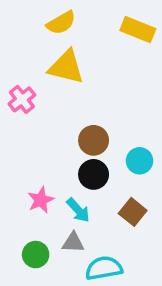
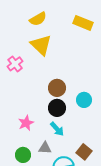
yellow triangle: (66, 67) -> (41, 45), turned 30
cyan arrow: (78, 210) -> (57, 129), moved
brown square: (133, 212) -> (84, 152), moved

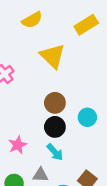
yellow rectangle: (83, 23) -> (86, 25), turned -54
yellow triangle: (41, 45) -> (53, 56), moved

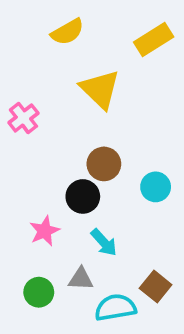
black circle: (55, 127) -> (83, 196), moved

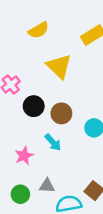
black circle: (83, 196) -> (34, 106), moved
cyan arrow: (104, 242) -> (53, 142), moved

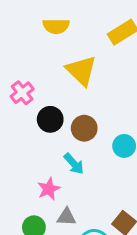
yellow semicircle: (38, 30) -> (56, 26), turned 30
pink star: (24, 156) -> (49, 189), moved

